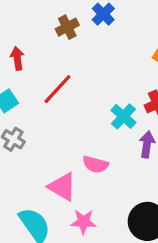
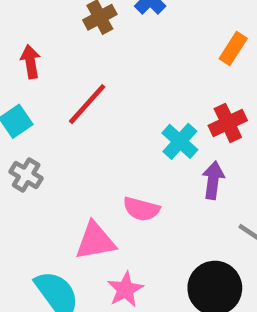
pink triangle: (62, 187) -> (95, 241), turned -40
pink star: (83, 222) -> (125, 289), turned -30

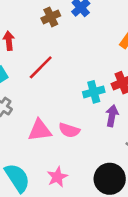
cyan cross: (180, 141) -> (94, 92), turned 30
pink triangle: (95, 241) -> (40, 130), moved

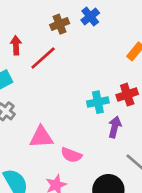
red line: (41, 67) -> (43, 58), moved
pink semicircle: (69, 130) -> (71, 155), moved

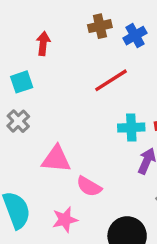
blue cross: (90, 17) -> (135, 36), moved
red line: (43, 58) -> (111, 80), moved

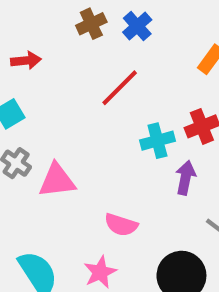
red arrow: (43, 43) -> (26, 61), turned 90
pink triangle: (56, 159) -> (57, 180), moved

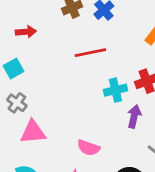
red line: (120, 88) -> (90, 53), turned 32
pink triangle: (57, 180) -> (33, 132), moved

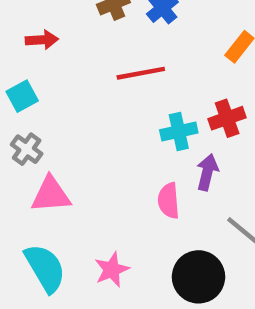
pink semicircle: (88, 148) -> (169, 201), moved, turned 65

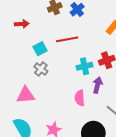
cyan square: (22, 96) -> (40, 49), moved
gray cross: (27, 149) -> (41, 69), moved

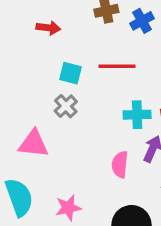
cyan square: (40, 49) -> (71, 73), turned 32

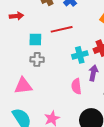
gray cross: (66, 106) -> (37, 59), turned -32

